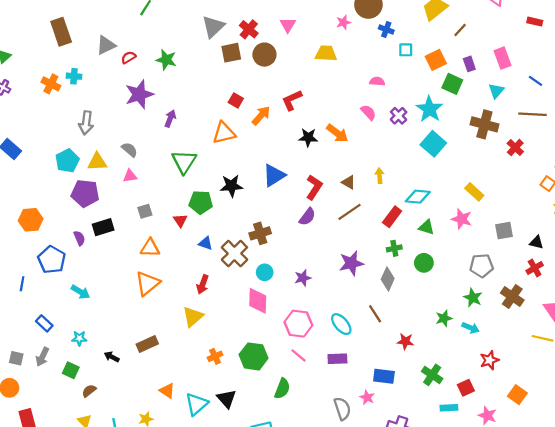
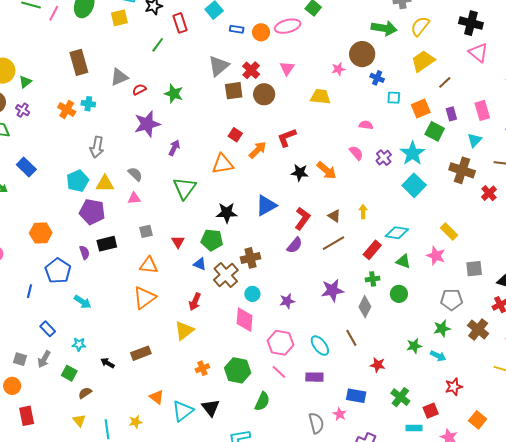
green pentagon: (201, 202) -> (212, 240), moved
green star: (473, 298) -> (442, 328), turned 30

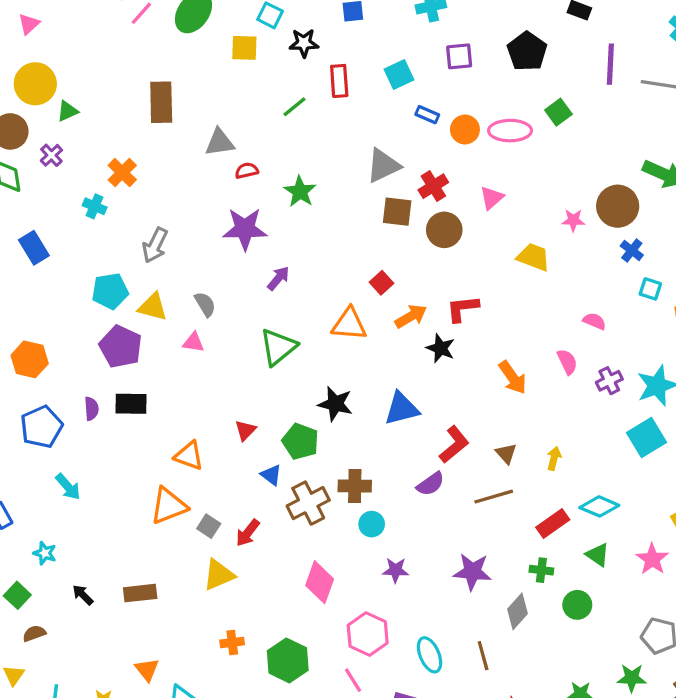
cyan cross: (88, 104) -> (95, 206), moved
black star: (300, 173) -> (441, 348), moved
gray square: (146, 231) -> (209, 526), moved, turned 32
cyan circle: (252, 294) -> (372, 524), moved

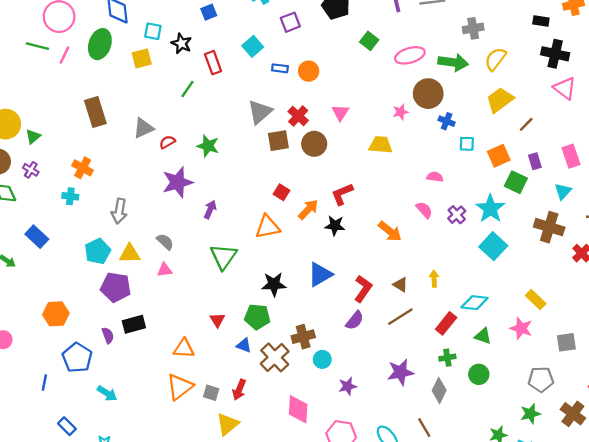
black star: (304, 43) -> (181, 43), turned -30
pink ellipse: (510, 131) -> (410, 55), moved

